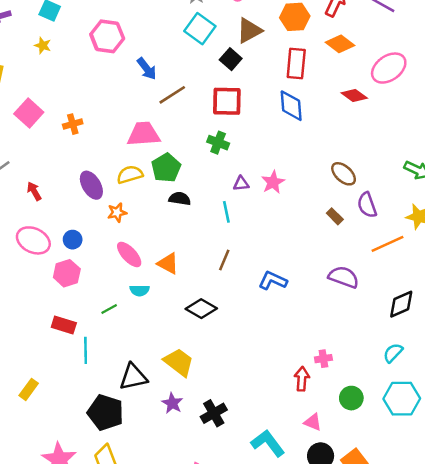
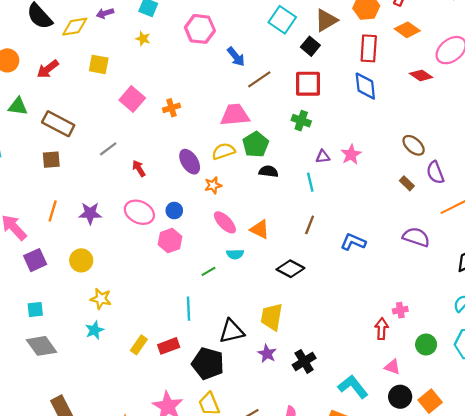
red rectangle: (64, 325) -> (169, 346), moved, turned -36
yellow trapezoid: (179, 362) -> (272, 317), turned -116

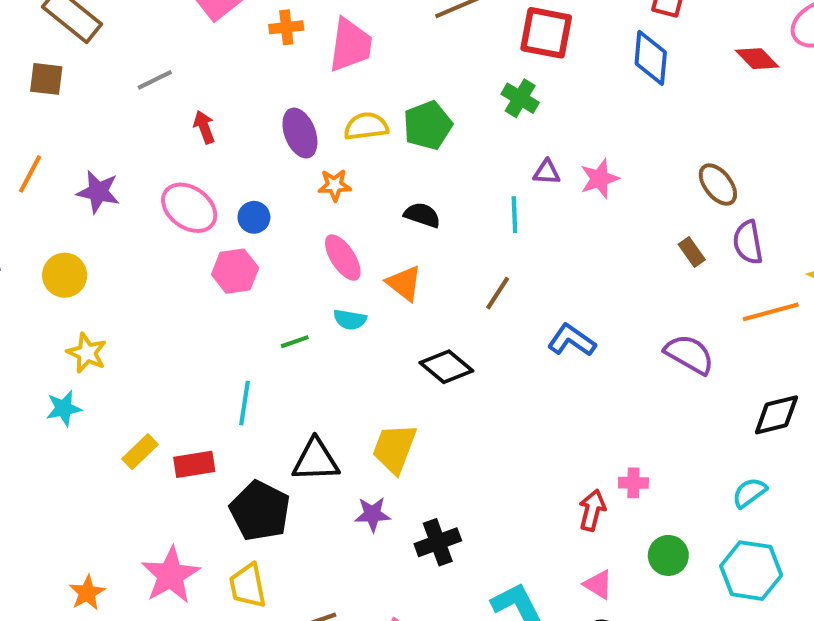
pink trapezoid: (235, 115) -> (350, 45), moved, turned 92
black semicircle: (269, 171) -> (422, 215), moved
purple star: (267, 354) -> (372, 514), turned 30

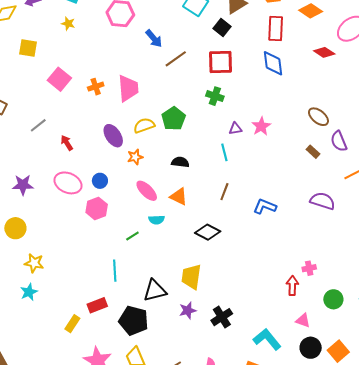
yellow rectangle: (140, 452) -> (72, 324), moved

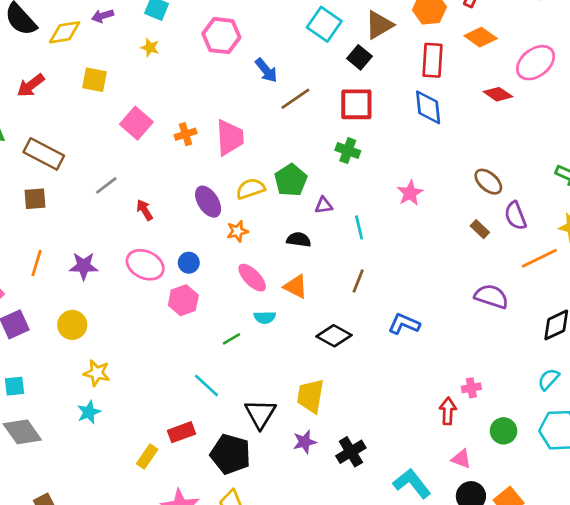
purple triangle: (235, 129) -> (324, 205), moved
blue L-shape: (265, 206) -> (404, 324), moved
cyan line: (115, 271) -> (206, 386), turned -45
black triangle: (155, 291) -> (260, 414), turned -45

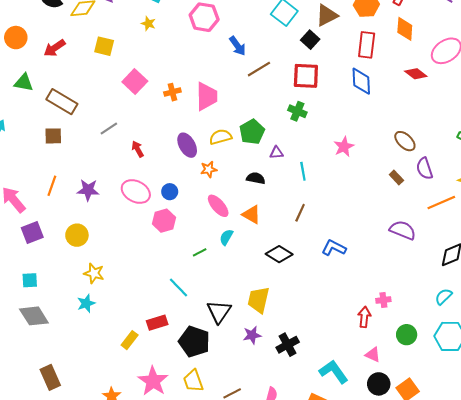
orange diamond: (481, 37) -> (405, 29), turned 55
cyan semicircle: (265, 317) -> (226, 237), turned 119

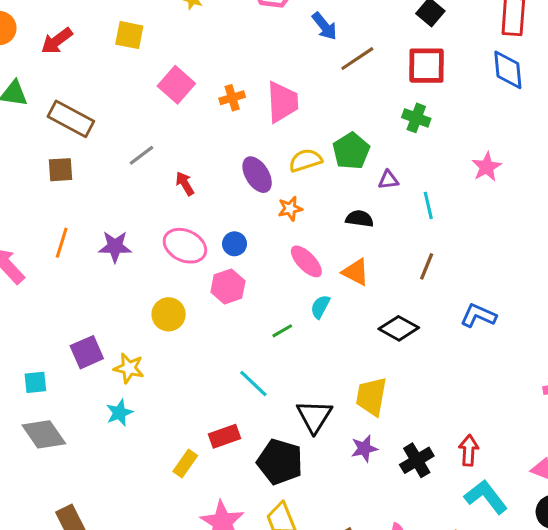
purple square: (32, 232) -> (87, 352), moved
yellow circle: (77, 235) -> (169, 314), moved
red arrow: (364, 317) -> (469, 450), moved

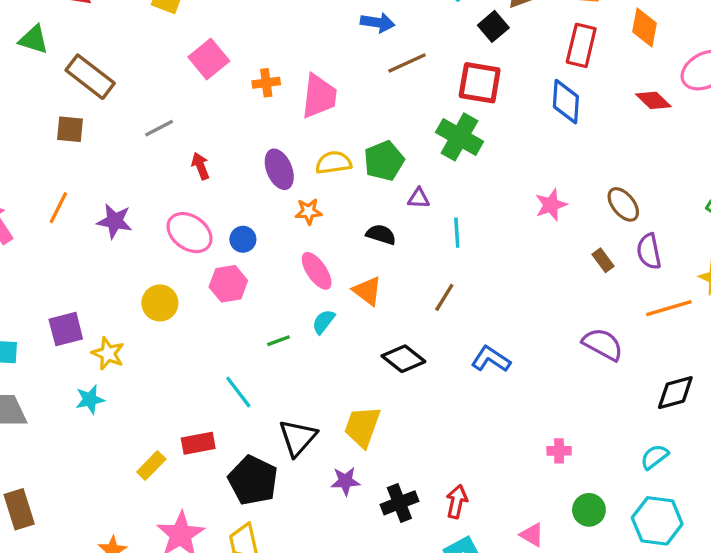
blue arrow: (324, 26) -> (378, 23), turned -52
green cross: (416, 118) -> (459, 137), size x1.5
pink star: (487, 167) -> (551, 205), moved

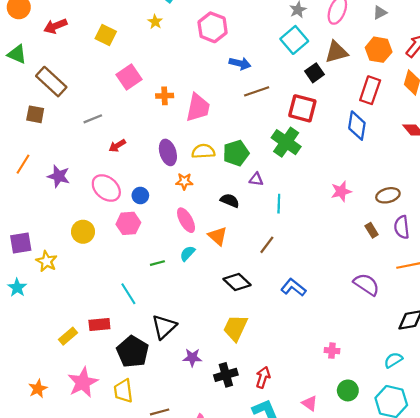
red arrow: (200, 166) -> (117, 146), turned -105
brown ellipse: (623, 204) -> (388, 195), turned -70
cyan star: (90, 399) -> (17, 288), moved, turned -30
yellow trapezoid: (362, 427) -> (235, 328), moved

